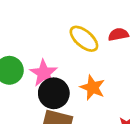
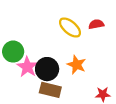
pink star: (44, 73) -> (27, 67), moved

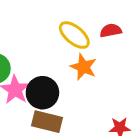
orange star: (77, 65) -> (83, 67), moved

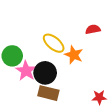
yellow ellipse: (74, 35) -> (54, 43), moved

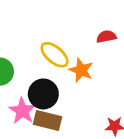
pink star: (26, 71) -> (22, 111), moved

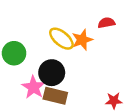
orange star: (81, 70) -> (82, 40), moved, turned 30

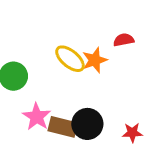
black circle: (52, 73) -> (87, 124), moved

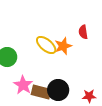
red semicircle: (124, 40) -> (83, 32), turned -88

